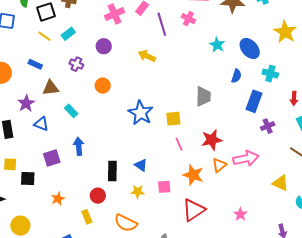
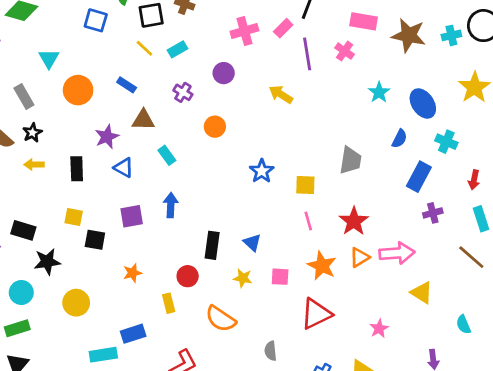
blue star: (141, 113) -> (262, 171), size x0.7
red star: (212, 140) -> (354, 221), turned -30
yellow triangle: (280, 183) -> (422, 293), moved

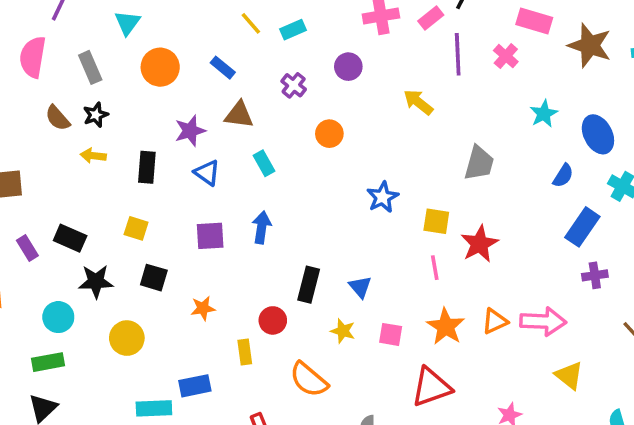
gray trapezoid: (350, 160) -> (479, 163), moved
red star: (354, 221) -> (479, 244), moved
black square: (95, 240) -> (154, 278), moved

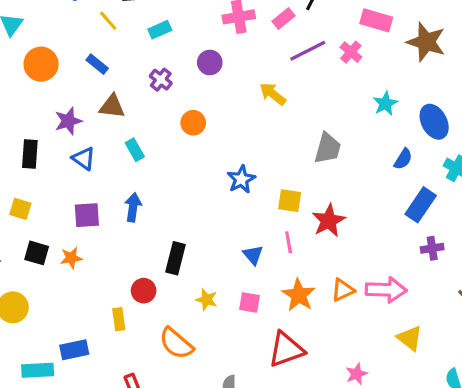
yellow line: (251, 23) -> (108, 21), moved
purple line: (458, 54) -> (308, 51), turned 66
blue triangle: (360, 287) -> (253, 255), moved
orange star: (203, 308) -> (71, 258), moved

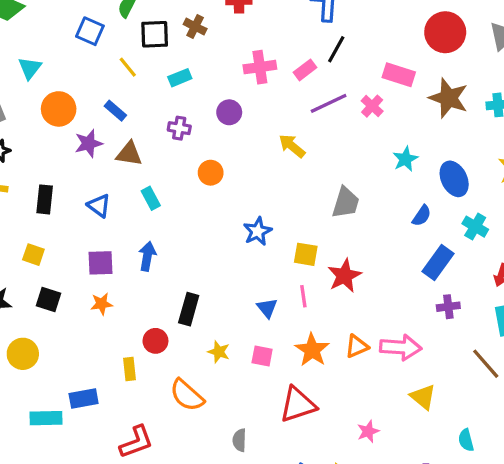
purple cross: (161, 80) -> (179, 128), turned -30
purple star: (68, 121) -> (89, 143), moved
orange star: (71, 258) -> (102, 304), moved

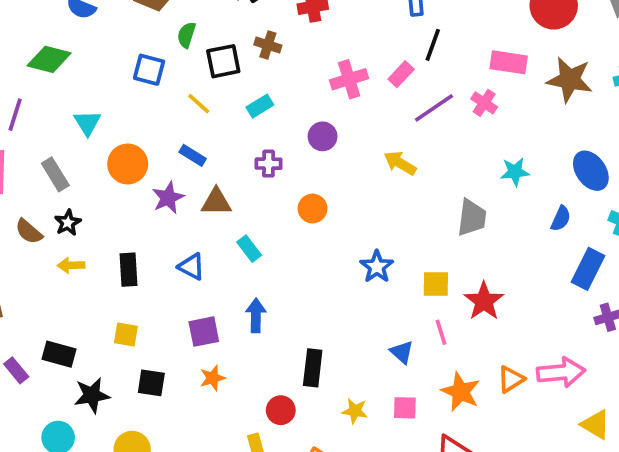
cyan star: (405, 159) -> (515, 172), moved, turned 30

